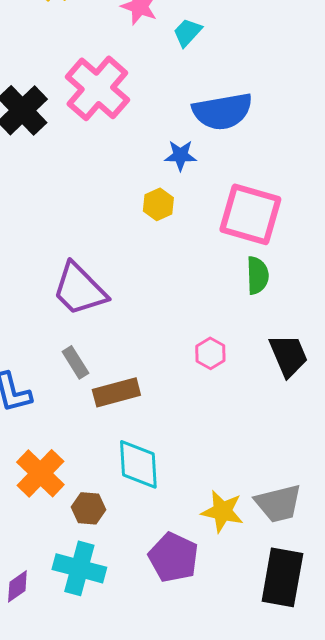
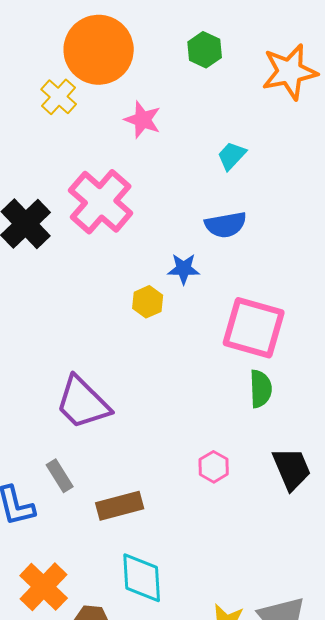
cyan trapezoid: (187, 32) -> (232, 156), moved
blue semicircle: (222, 111) -> (226, 225), size x0.7
yellow hexagon: (158, 204) -> (148, 302), moved
gray rectangle: (75, 362) -> (60, 476), moved

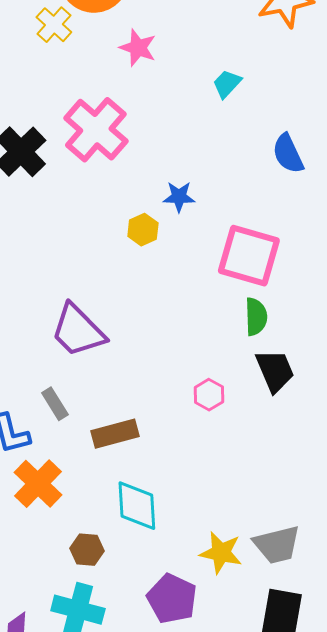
blue semicircle: (226, 225) -> (288, 154), moved, turned 75
black trapezoid: (292, 469) -> (275, 371), moved
orange cross: (44, 587) -> (38, 484), moved

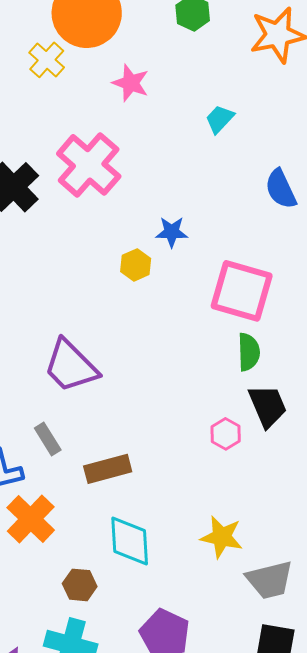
pink hexagon: (209, 395) -> (226, 434), moved
yellow star: (221, 553) -> (222, 537), moved

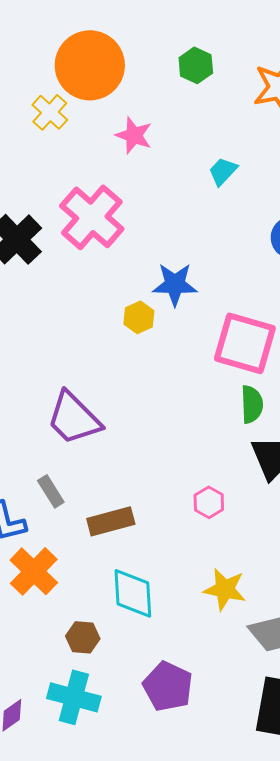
blue star: (172, 232) -> (175, 284), size x1.4
pink hexagon: (226, 434) -> (209, 502), moved

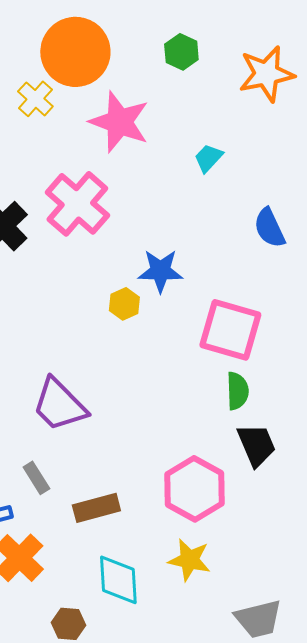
pink star: (134, 135) -> (119, 122), size x1.6
pink hexagon: (209, 502) -> (194, 489), size x2.0
yellow star: (225, 589) -> (189, 560), moved

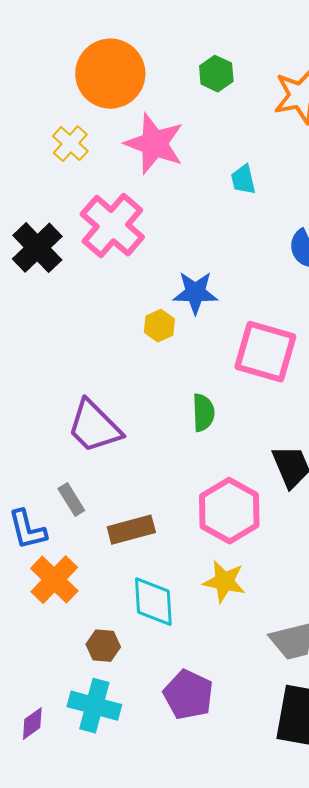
yellow cross: (35, 99) -> (70, 144), moved
cyan trapezoid: (208, 158) -> (243, 180), turned -56
green semicircle: (237, 391) -> (203, 413), moved

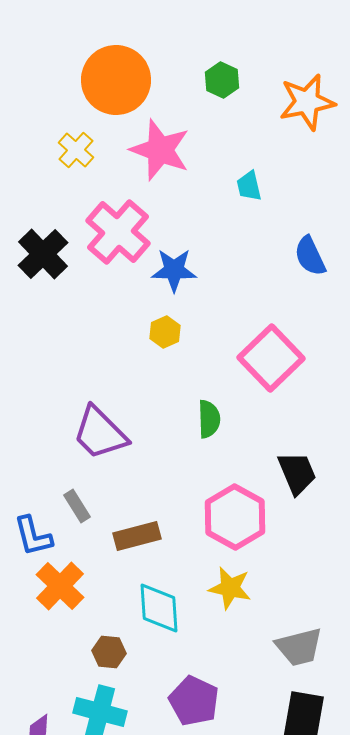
blue star: (195, 293) -> (174, 270), moved
pink square: (265, 352) -> (271, 358), turned 30

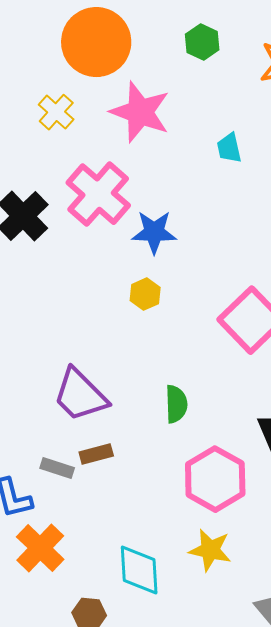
green semicircle: (209, 419) -> (176, 404), moved
gray rectangle: (77, 506) -> (57, 468), turned -40
brown rectangle: (137, 536) -> (96, 454), moved, size x0.7

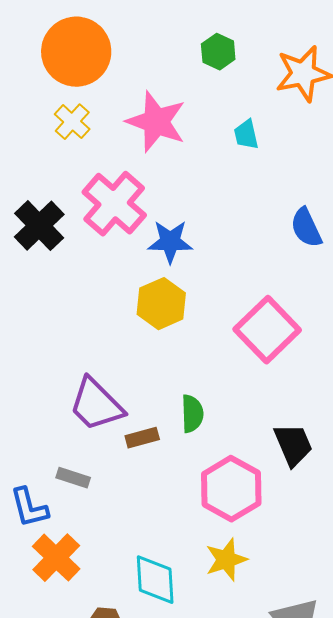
orange circle: (96, 42) -> (76, 52), moved
cyan trapezoid: (229, 148) -> (246, 135), moved
yellow hexagon: (145, 294) -> (161, 304), size x1.6
brown rectangle: (96, 454) -> (142, 438), moved
yellow star: (210, 550) -> (226, 560), turned -30

